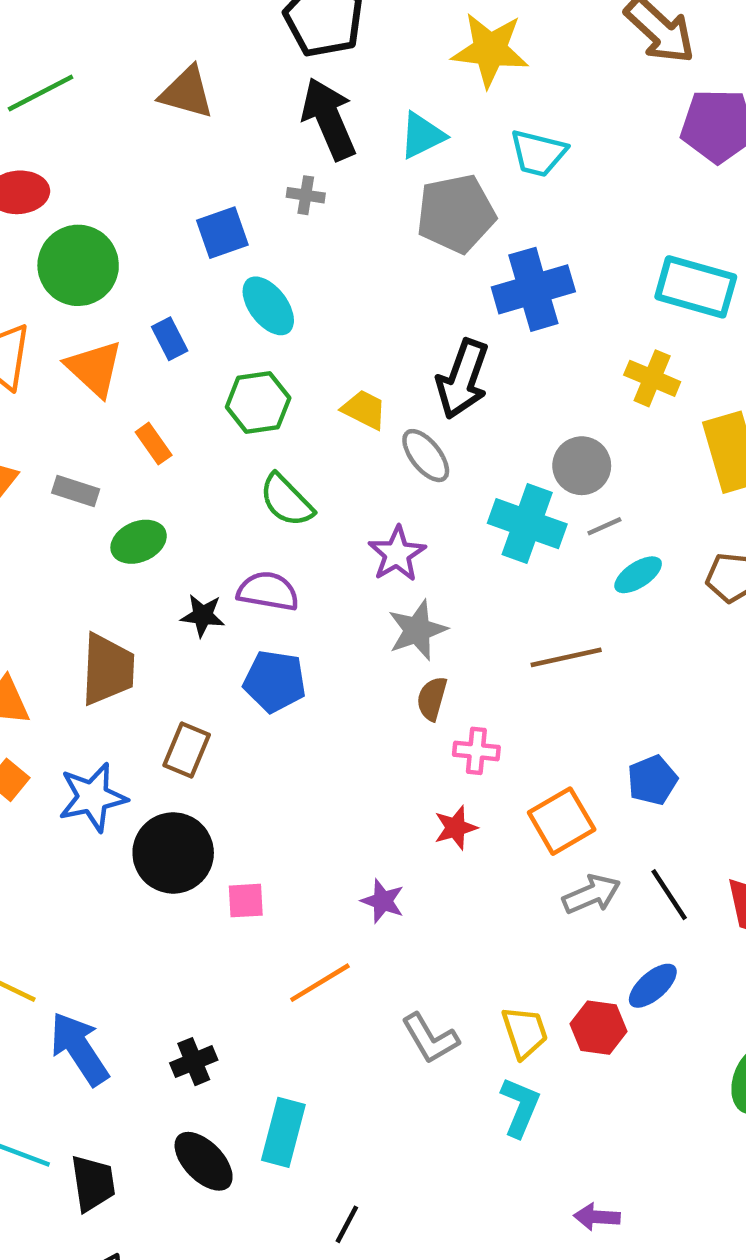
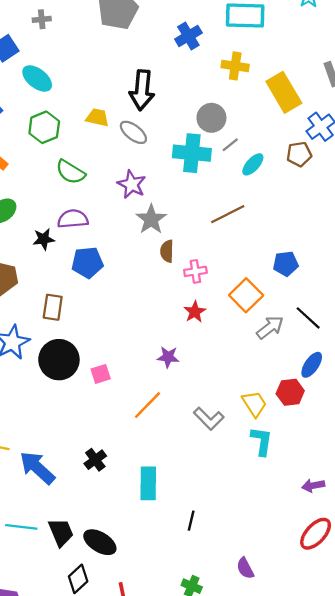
blue cross: (533, 289) -> (188, 36), moved, size x0.7
blue pentagon: (652, 780) -> (286, 264), turned 30
black ellipse: (204, 1161) -> (100, 542), moved

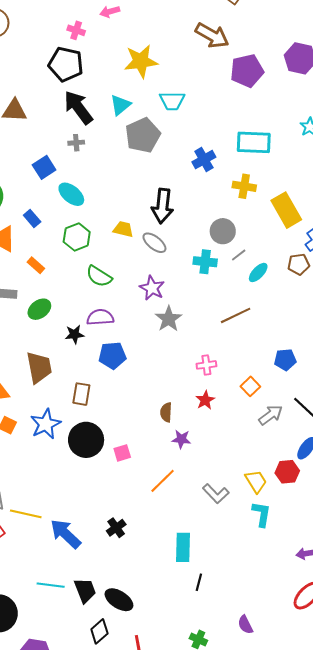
cyan cross: (192, 153) -> (205, 262), size x0.7
brown semicircle: (167, 251) -> (166, 412), moved
orange square: (246, 295) -> (250, 386), size x0.7
cyan rectangle: (148, 483) -> (183, 547), moved

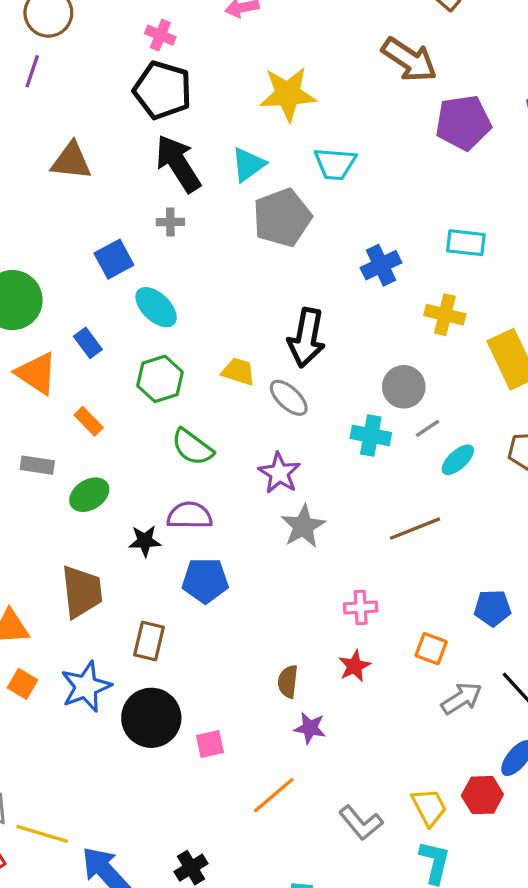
pink cross: (76, 30) -> (160, 35), moved
cyan rectangle: (254, 142) -> (466, 243), size x0.7
orange square: (250, 386) -> (431, 649), turned -30

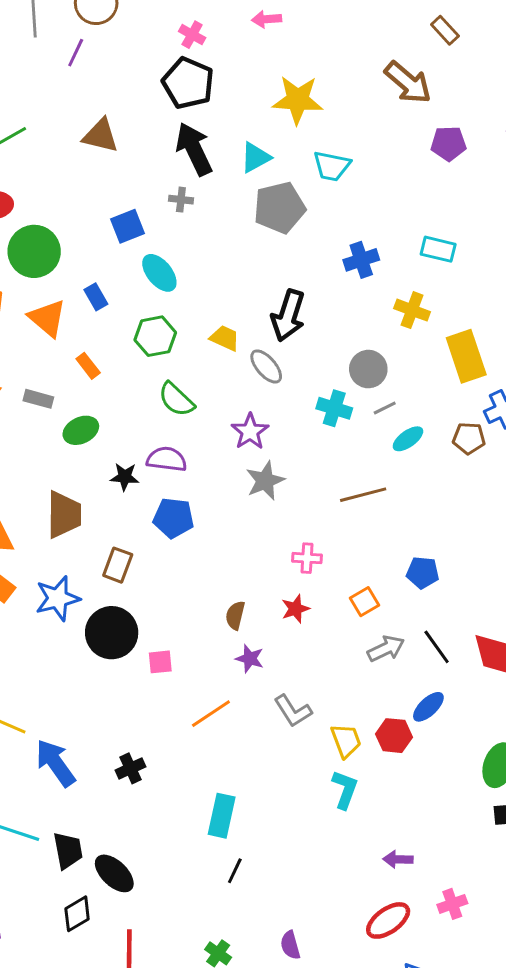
purple pentagon: (463, 123) -> (449, 143), size x0.7
orange square: (431, 649) -> (364, 602), turned 32
gray L-shape: (361, 823) -> (293, 711), moved

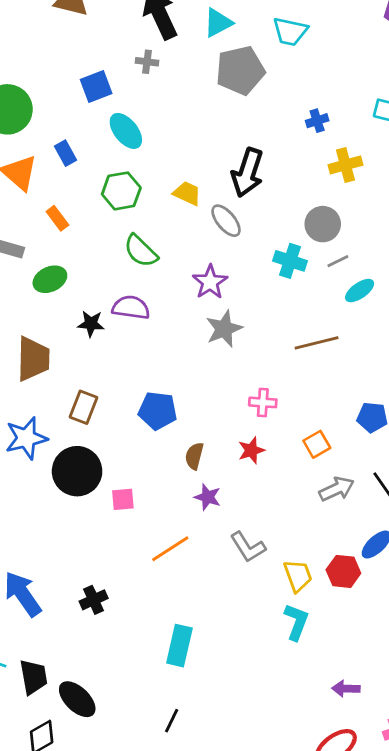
blue cross: (361, 260) -> (317, 121), size x0.7
yellow cross: (412, 310) -> (345, 165), moved, turned -36
blue pentagon: (173, 518) -> (158, 411), moved
black line: (235, 871) -> (172, 721), moved

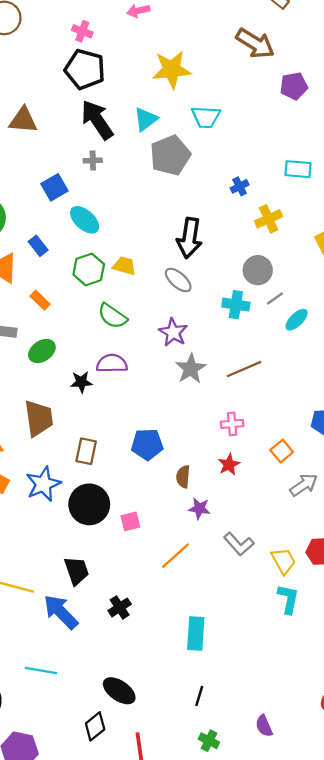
yellow trapezoid: (187, 193) -> (124, 266), moved
brown line: (317, 343) -> (244, 369), moved
black trapezoid: (33, 677) -> (77, 571), moved

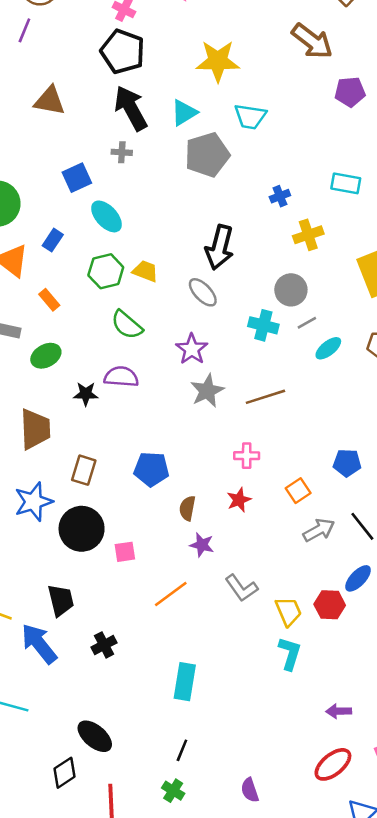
blue rectangle: (38, 246) -> (53, 240), turned 66
green cross: (209, 741) -> (173, 791), moved

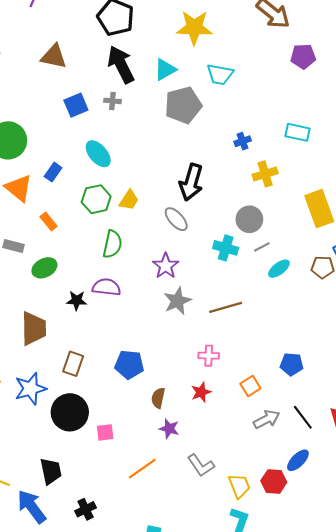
blue square: (77, 178) -> (76, 105), moved
yellow trapezoid: (145, 271) -> (129, 200), turned 100
green semicircle: (127, 325) -> (112, 244), turned -120

